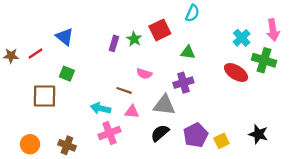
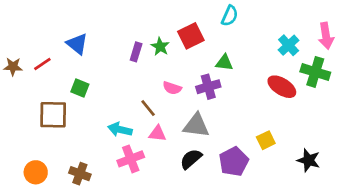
purple cross: (183, 83) -> (208, 87), moved
brown line: (124, 90) -> (148, 108), turned 32
yellow square: (221, 141) -> (266, 140), moved

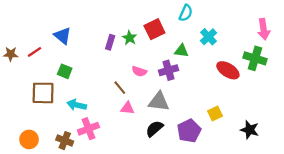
cyan cross: (289, 45) -> (208, 37), moved
cyan arrow: (120, 129) -> (77, 105), moved
pink cross: (131, 159) -> (88, 129), moved

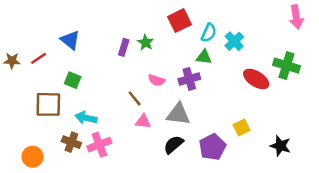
cyan semicircle: (186, 13) -> (209, 33), moved
red square: (154, 29) -> (180, 21), moved
pink arrow: (264, 29) -> (296, 17), moved
brown cross: (65, 141) -> (71, 142), moved

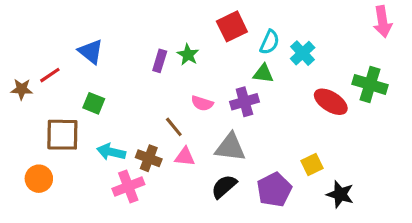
brown star: (12, 61) -> (22, 89), moved
brown cross: (71, 142) -> (149, 158), moved
black star: (280, 146) -> (340, 194), moved
orange circle: (33, 157) -> (39, 179), moved

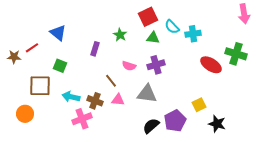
cyan semicircle: (270, 42) -> (172, 27), turned 112
cyan cross: (303, 53) -> (193, 34), turned 35
purple rectangle: (160, 61) -> (95, 49), moved
green triangle: (263, 73) -> (153, 38), moved
black semicircle: (224, 186) -> (151, 126), moved

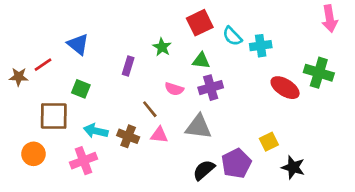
green triangle: (153, 38) -> (201, 61), moved
pink cross: (82, 119) -> (84, 161), moved

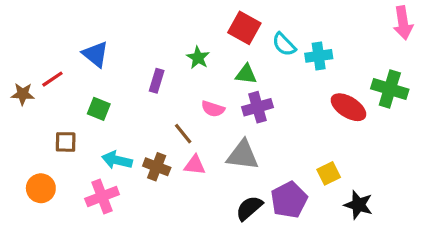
red square: (200, 23) -> (244, 28), turned -35
brown square: (54, 116) -> (66, 142), size x0.6

